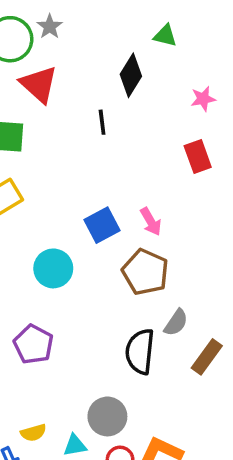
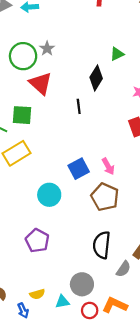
green triangle: (165, 36) -> (117, 54), turned -40
gray semicircle: (176, 323) -> (123, 269), moved

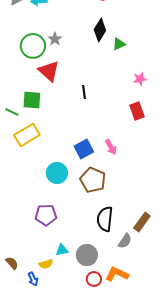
black diamond: (96, 78) -> (100, 30), moved
brown pentagon: (105, 197) -> (93, 180), moved
purple pentagon: (37, 241) -> (46, 215), turned -30
cyan triangle: (62, 302) -> (62, 250), moved

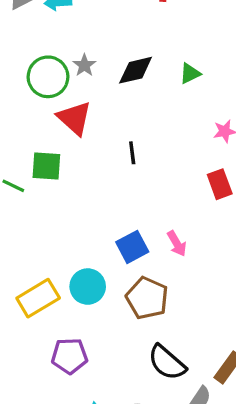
black diamond: (100, 30) -> (136, 70), moved, turned 45
yellow rectangle: (27, 135) -> (38, 298), moved
black semicircle: (105, 219) -> (167, 362), turned -55

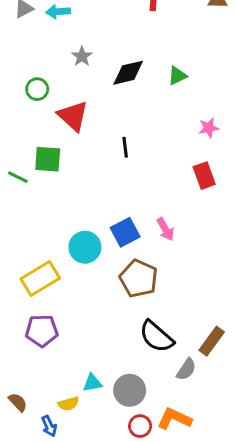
gray star: (84, 65) -> (82, 56), moved
green circle: (48, 77) -> (37, 89), moved, size x0.6
cyan circle: (88, 287) -> (85, 247), moved
purple pentagon: (69, 356) -> (42, 331), moved

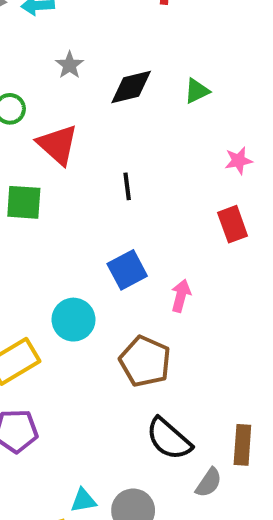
pink arrow: (165, 229) -> (181, 296), turned -135
blue square: (125, 232) -> (127, 270), moved
brown rectangle: (212, 341) -> (242, 445), turned -32

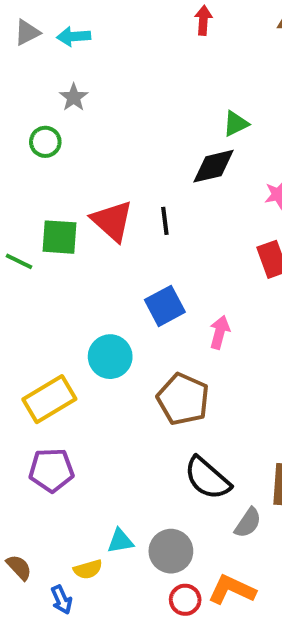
gray star: (70, 65) -> (74, 97), moved
black diamond: (131, 87) -> (213, 166), moved
red triangle: (58, 145) -> (112, 221), moved

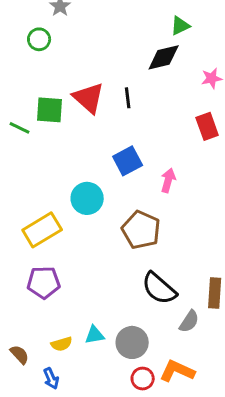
yellow semicircle: (88, 569) -> (62, 344), moved

